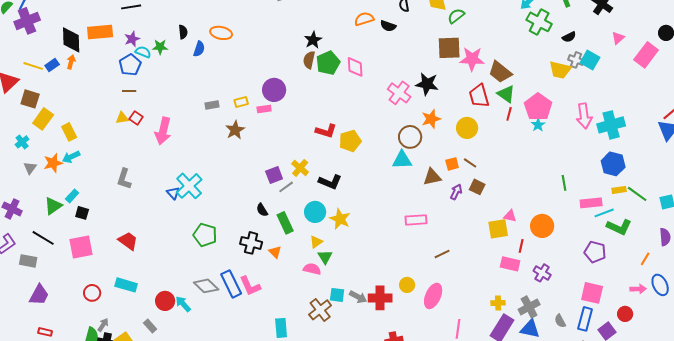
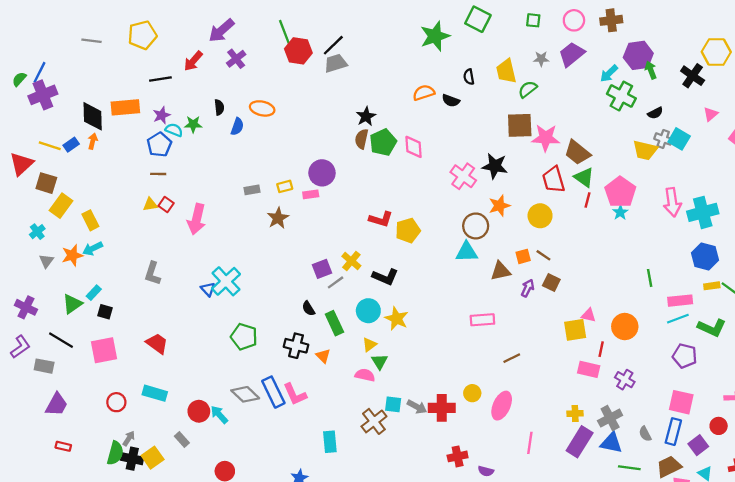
cyan line: (604, 213) -> (678, 319), moved

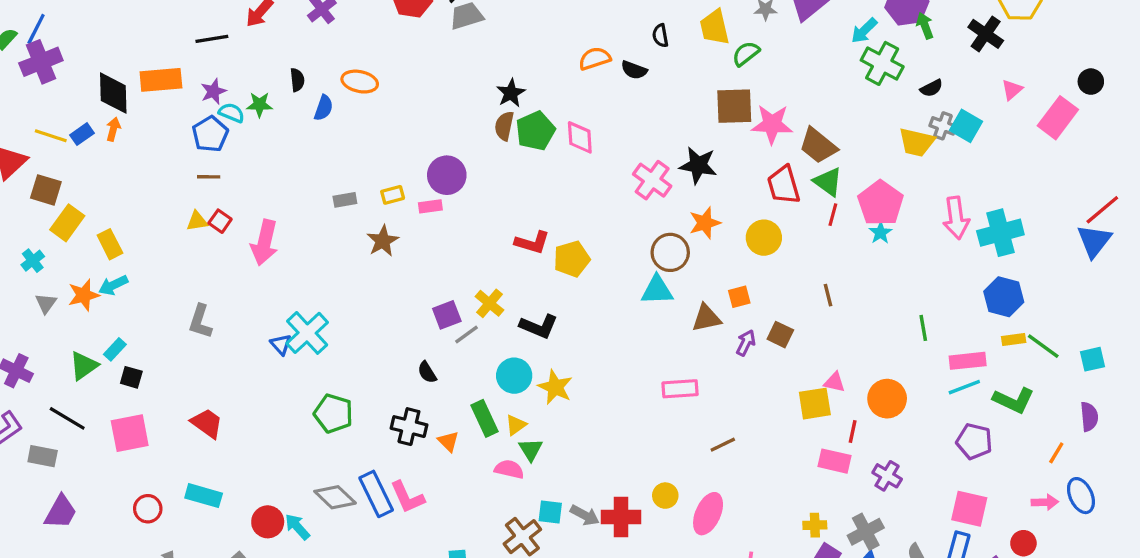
brown line: (543, 255) -> (828, 295), moved, turned 42
green rectangle: (334, 323) -> (485, 418), moved

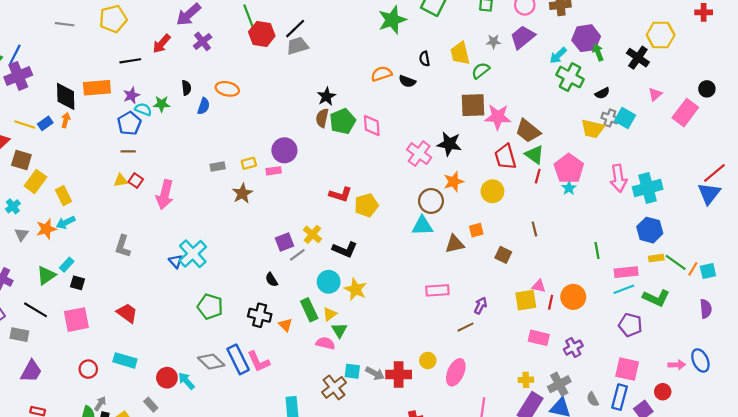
purple arrow: (746, 343) -> (481, 306), moved
red line: (853, 431) -> (551, 302), moved
orange line: (1056, 453) -> (693, 269), moved
purple cross: (887, 476) -> (573, 348), turned 30

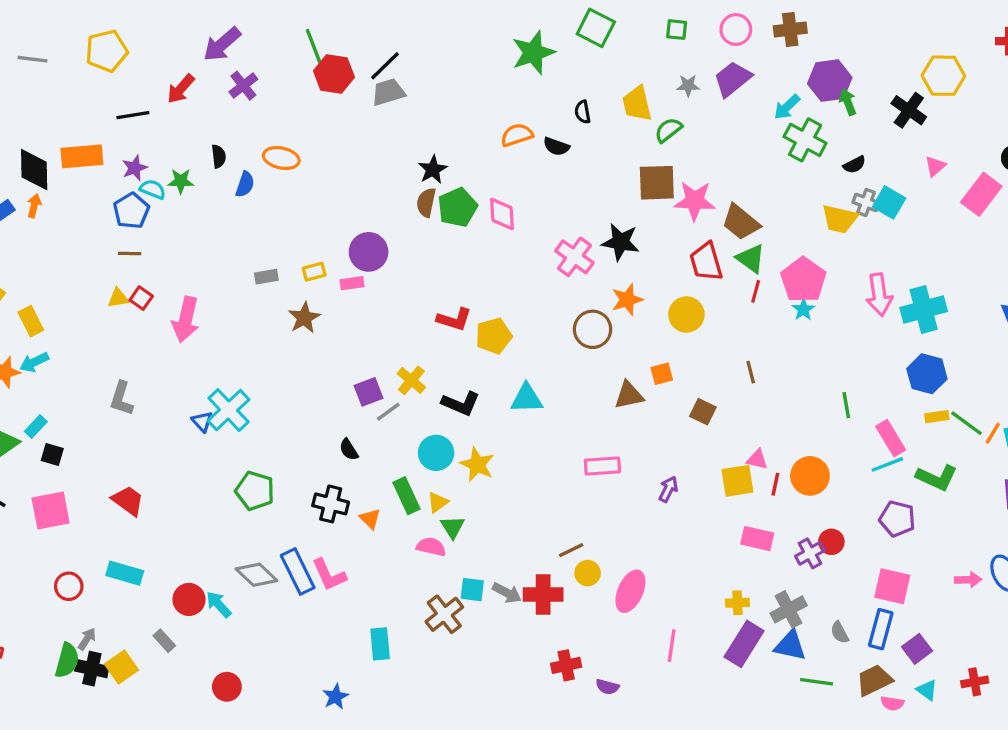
cyan triangle: (422, 226) -> (527, 399), moved
pink rectangle: (626, 272) -> (891, 438), turned 65
brown line: (465, 327) -> (571, 550), moved
red circle: (663, 392) -> (831, 542), moved

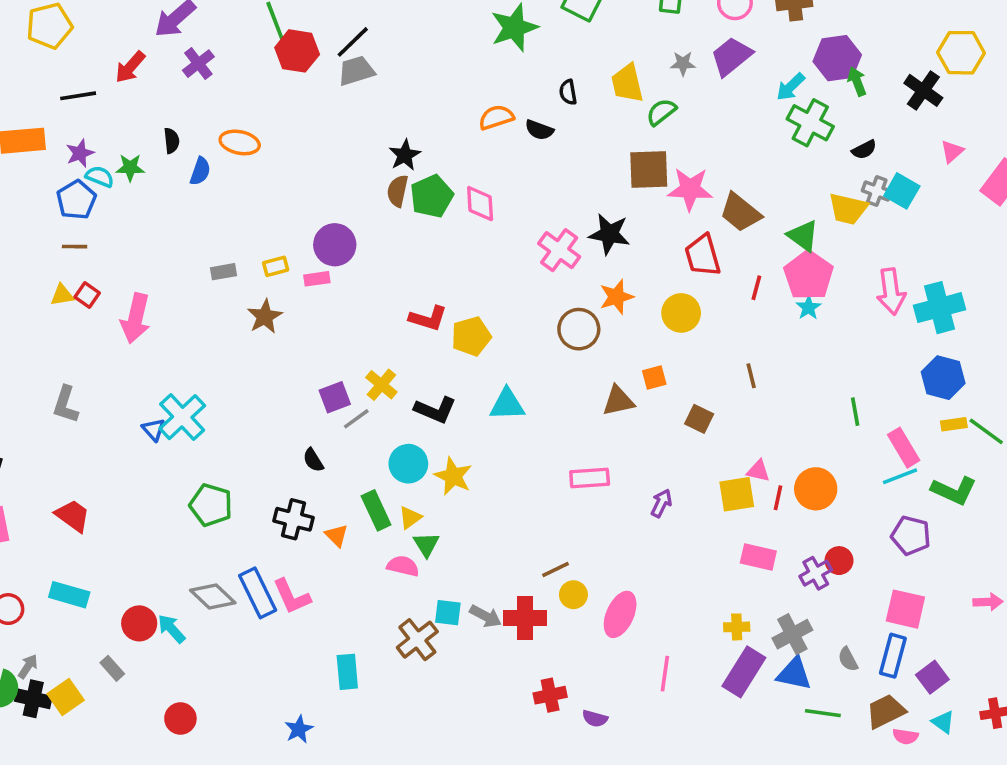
green triangle: (751, 258) -> (803, 236), moved

